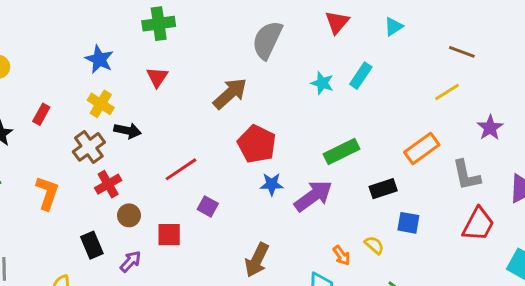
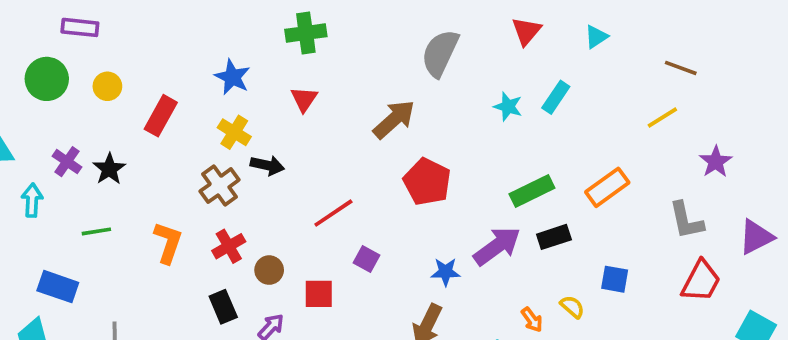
red rectangle: (41, 114) -> (161, 116), moved, size x1.5
orange rectangle: (422, 148) -> (607, 187), moved
red cross: (108, 184) -> (229, 246), moved
blue star: (272, 184) -> (446, 272), moved
black rectangle: (383, 189) -> (554, 237), moved

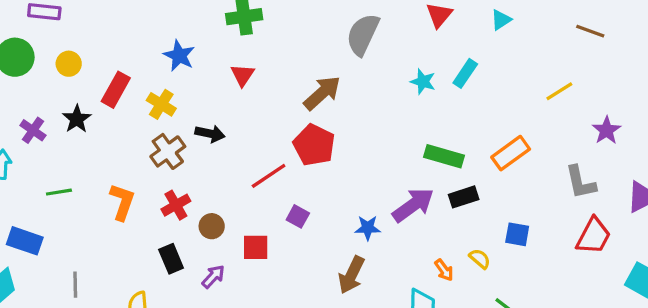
brown line: (681, 68) -> (590, 31), moved
yellow cross: (234, 132) -> (161, 104), moved
black star: (109, 169) -> (77, 119), moved
red pentagon: (427, 182) -> (314, 145), moved
green rectangle: (532, 191) -> (444, 156), turned 42

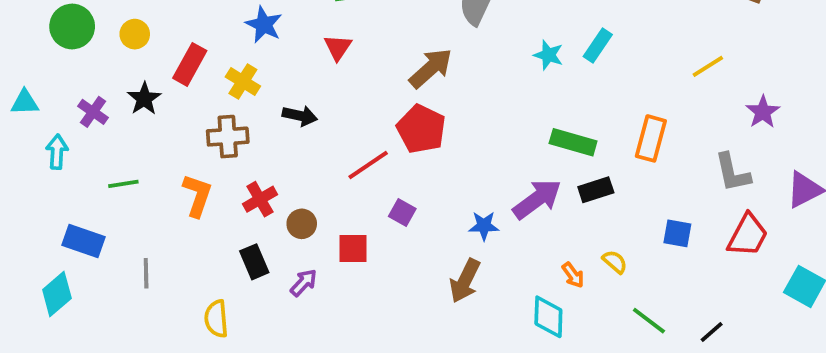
brown cross: (168, 151) -> (228, 137), moved, turned 32
orange rectangle: (511, 153) -> (651, 138), turned -39
blue square: (517, 234) -> (677, 233), moved
gray line: (75, 285) -> (146, 273), moved

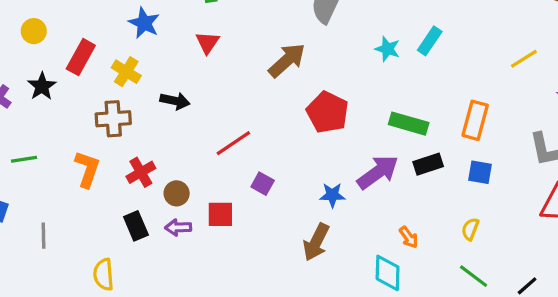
red pentagon: (421, 129) -> (327, 112), moved
blue square: (677, 233) -> (480, 172), moved
yellow semicircle: (615, 262) -> (470, 229), moved, turned -110
purple arrow: (304, 283) -> (178, 227), moved, turned -135

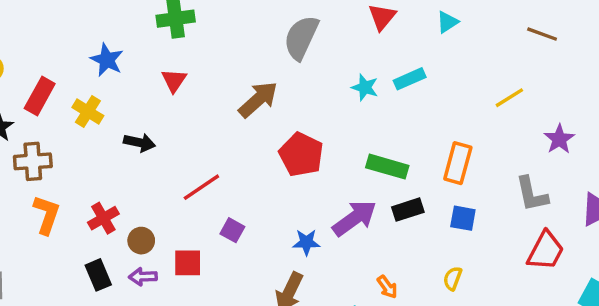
cyan rectangle: (430, 41) -> (410, 79), turned 32
brown cross: (113, 119) -> (33, 161), moved

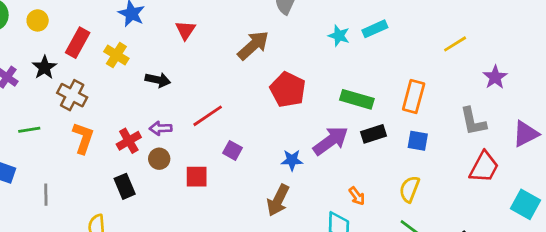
brown cross: (33, 161) -> (72, 95), turned 32
purple arrow: (143, 277) -> (161, 128), moved
yellow semicircle: (453, 278) -> (409, 189), size x1.4

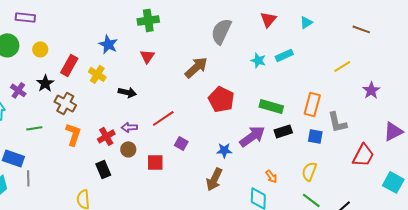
gray L-shape: (473, 121) -> (337, 122), moved
gray line: (46, 195) -> (28, 178), moved

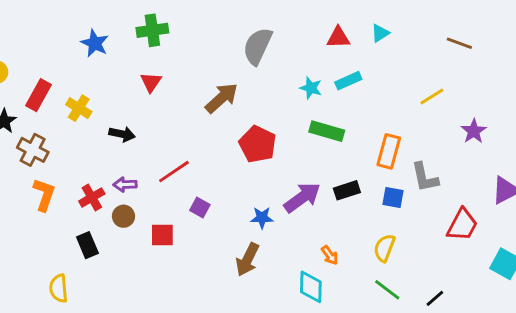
red triangle: (268, 19) -> (338, 37), moved, turned 48
blue star: (108, 44) -> (95, 43), moved
green rectangle: (271, 106) -> (327, 131), moved

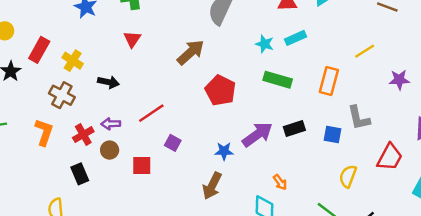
purple star: (474, 131) -> (399, 80), turned 30
brown cross: (33, 150) -> (62, 95), moved
orange rectangle: (389, 151) -> (329, 81), moved
yellow semicircle: (384, 248) -> (348, 176), moved

